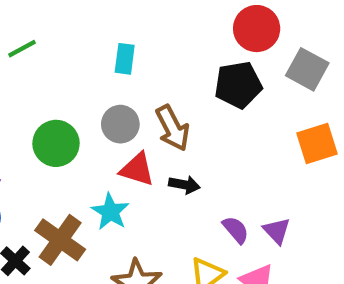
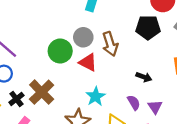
green circle: (56, 143) -> (60, 51), moved
black arrow: (184, 185) -> (144, 77), moved
cyan star: (110, 212) -> (96, 96), moved

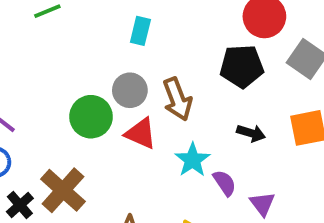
black arrow: (144, 77) -> (251, 133), moved
cyan star: (96, 96) -> (192, 160), moved
purple semicircle: (134, 103) -> (225, 183), moved

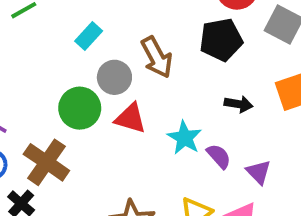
cyan rectangle: (140, 31) -> (89, 36), moved, turned 36
brown arrow: (177, 99) -> (157, 57), moved
brown cross: (63, 190) -> (46, 162), moved

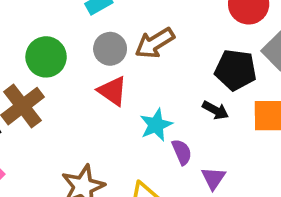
black pentagon: (221, 40) -> (236, 70), moved
brown arrow: (157, 57) -> (155, 43), turned 69
green circle: (80, 108) -> (46, 57), moved

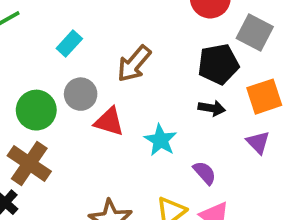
gray circle: (110, 49) -> (81, 94), moved
purple semicircle: (182, 152) -> (205, 173), moved
purple triangle: (213, 178) -> (258, 142), moved

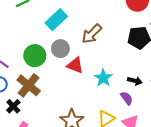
cyan rectangle: (69, 43) -> (56, 20), size x1.5
black arrow: (212, 108) -> (135, 81), moved

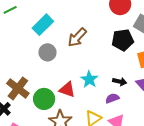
green circle: (35, 56) -> (44, 99), moved
red triangle: (75, 65) -> (67, 90), moved
purple semicircle: (127, 98) -> (112, 98), turned -72

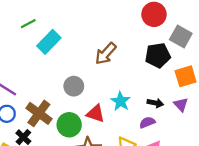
cyan rectangle: (43, 25) -> (49, 42), moved
gray circle: (47, 52) -> (74, 86), moved

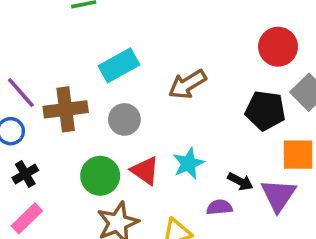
cyan rectangle: (49, 42) -> (119, 65), moved
purple triangle: (181, 105) -> (278, 195), size x1.5
brown cross: (39, 113) -> (66, 109), moved, turned 30

